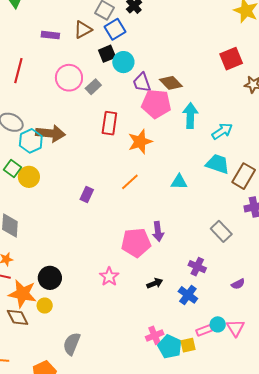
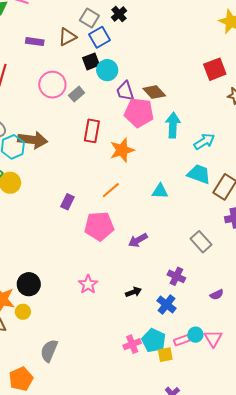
purple arrow: (158, 231) -> (138, 240), turned 66
pink pentagon: (136, 243) -> (99, 226), moved
cyan pentagon: (170, 347) -> (154, 340), moved

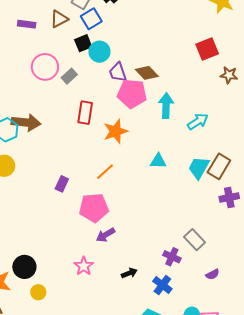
cyan trapezoid: (199, 174) -> (199, 168), moved, turned -80
cyan triangle: (160, 191) -> (158, 161), moved
purple arrow: (138, 240) -> (106, 235), moved
gray rectangle: (201, 242) -> (194, 240), moved
yellow circle: (23, 312) -> (38, 292), moved

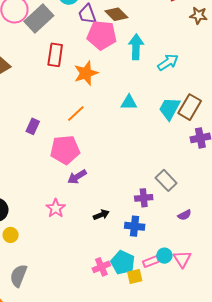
gray rectangle: (69, 76) -> (39, 18), size x1.8
purple cross: (172, 257) -> (144, 198), turned -30
blue cross: (162, 285) -> (135, 226), turned -30

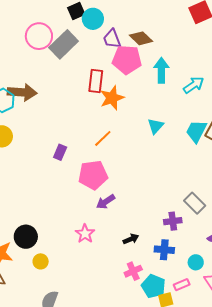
red rectangle: (55, 55) -> (96, 81), moved
cyan triangle: (129, 102) -> (156, 126), turned -48
cyan circle: (164, 256) -> (196, 262), moved
pink cross: (101, 267) -> (133, 271), moved

